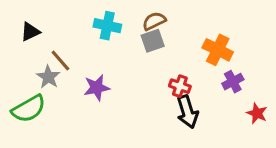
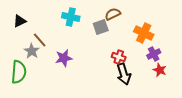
brown semicircle: (154, 21) -> (113, 14), moved
green semicircle: (29, 109) -> (19, 72), turned -55
red star: (257, 113) -> (160, 70), moved

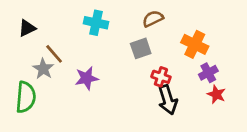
gray square: (101, 27) -> (141, 48), moved

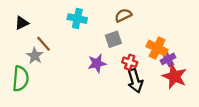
orange cross: (195, 44) -> (157, 48), moved
purple star: (87, 78) -> (97, 63), moved
red star: (216, 94) -> (175, 76), size x1.6

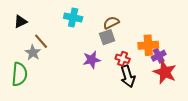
brown semicircle: (123, 15) -> (111, 23), moved
orange cross: (157, 48) -> (148, 45), turned -30

